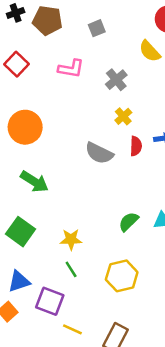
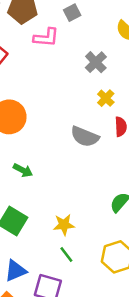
pink L-shape: (71, 69) -> (46, 37), moved
green arrow: (34, 182) -> (23, 170), size x0.7

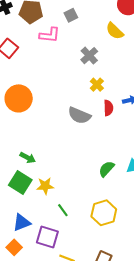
green arrow: (23, 170) -> (28, 158), moved
yellow star: (64, 225) -> (45, 186), moved

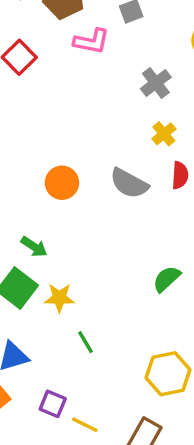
orange circle: (19, 98) -> (62, 183), moved, size x0.7
yellow hexagon: (104, 213) -> (168, 374), moved
purple square: (47, 237) -> (53, 404), moved, size x0.7

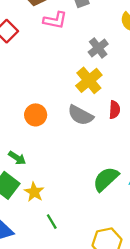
yellow cross: (164, 134) -> (89, 80), moved, size x1.6
green semicircle: (167, 279) -> (106, 179), size x1.4
yellow star: (59, 298) -> (34, 192), turned 30

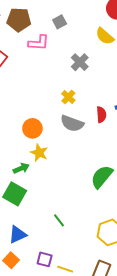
yellow cross: (89, 80) -> (68, 97), moved, size x0.6
green arrow: (17, 158) -> (21, 168), turned -49
yellow star: (34, 192) -> (39, 153), moved

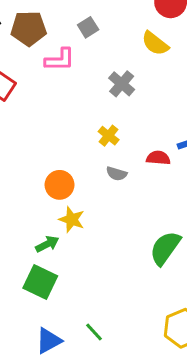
red semicircle: (101, 115) -> (158, 158), turned -77
gray semicircle: (72, 123) -> (117, 174), size x0.6
green line: (59, 220) -> (94, 332), moved

